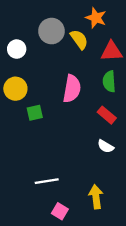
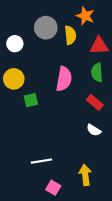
yellow semicircle: (79, 39) -> (70, 35), turned 30

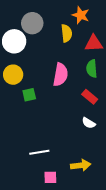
gray circle: (46, 28) -> (32, 23), moved
white circle: (15, 44) -> (14, 41), size x1.5
yellow arrow: (85, 175) -> (81, 165), turned 90
pink square: (53, 188) -> (50, 177), turned -32

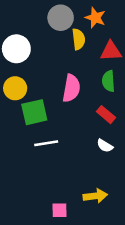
gray circle: (32, 23) -> (61, 18), moved
green square: (29, 95) -> (34, 112), size x1.6
white line: (39, 152) -> (46, 143), moved

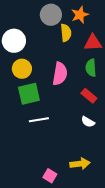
orange star: (95, 18) -> (80, 15), turned 30
yellow circle: (15, 88) -> (22, 69), moved
pink square: (59, 210) -> (50, 176), turned 32

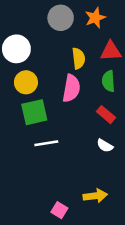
yellow semicircle: (66, 33) -> (79, 58), moved

